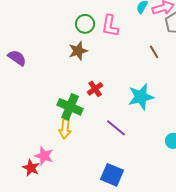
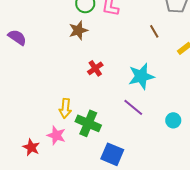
green cross: (70, 107) -> (88, 123), moved
purple line: (116, 128) -> (133, 107), moved
pink star: (44, 156) -> (56, 135), moved

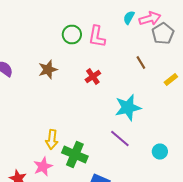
brown star: (78, 30) -> (48, 70), moved
red cross: (95, 68) -> (93, 76), moved
pink star: (56, 135) -> (43, 166), turned 30

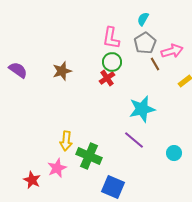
pink arrow: (150, 18) -> (172, 51), moved
green circle: (72, 34) -> (112, 62), moved
gray pentagon: (163, 34) -> (145, 43), moved

